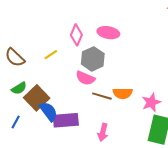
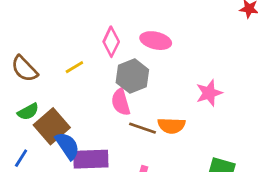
pink semicircle: (85, 78) -> (121, 102), turned 48
pink star: (151, 102) -> (209, 93), moved

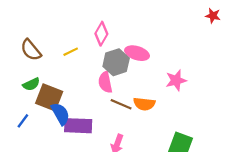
pink ellipse: (156, 41) -> (137, 53), moved
brown square: (52, 126) -> (49, 97), turned -32

